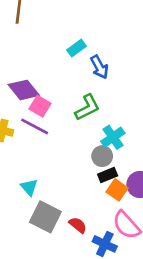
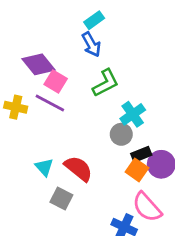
blue arrow: (99, 67) -> (91, 44), moved
black rectangle: (108, 175) -> (141, 154), moved
gray square: (45, 217) -> (61, 198), size x0.7
red semicircle: (78, 225) -> (78, 169), moved, size x1.5

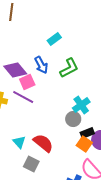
blue arrow: (91, 44) -> (41, 65), moved
pink square: (56, 82) -> (27, 82), turned 35
green L-shape: (106, 83) -> (69, 68), moved

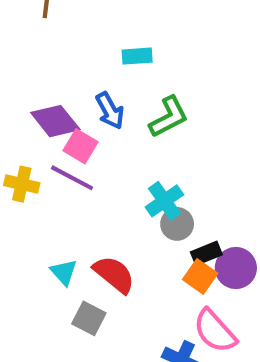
cyan rectangle: (54, 39) -> (137, 56), turned 32
pink square: (27, 82) -> (81, 146), turned -35
cyan cross: (81, 105) -> (164, 201), moved

